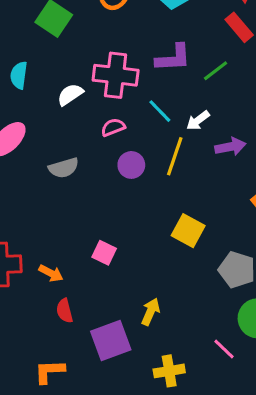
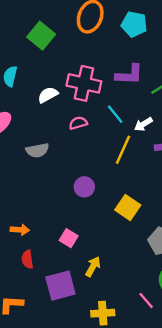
purple circle: (131, 165) -> (84, 187), moved
pink square: (104, 253) -> (69, 238), moved
orange arrow: (51, 273) -> (20, 230), turned -30

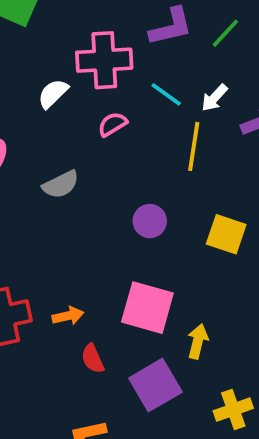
pink square: (69, 238) -> (147, 308), size x1.8

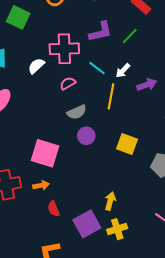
gray semicircle: (61, 185) -> (77, 112), moved
pink square: (147, 308) -> (45, 153), moved
yellow cross: (233, 410) -> (117, 229), moved

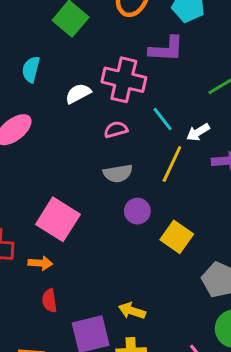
purple L-shape: (101, 32) -> (166, 49), moved
purple circle: (86, 136) -> (137, 211), moved
yellow arrow: (110, 201) -> (132, 311), turned -102

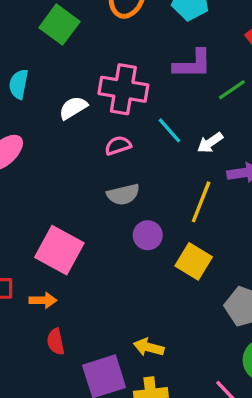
purple L-shape: (166, 49) -> (193, 64), moved
yellow line: (172, 164) -> (201, 202), moved

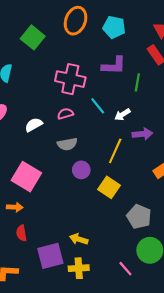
green line: (232, 90) -> (137, 82), turned -48
white semicircle: (73, 108) -> (34, 125), moved

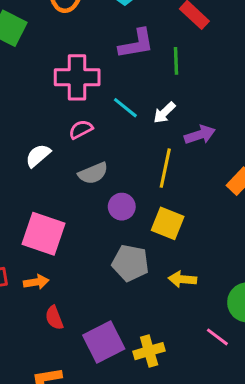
gray pentagon: (139, 217) -> (130, 263), moved
yellow arrow: (79, 239) -> (182, 279), moved

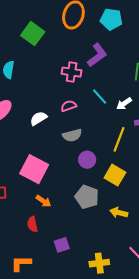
purple L-shape: (136, 44) -> (97, 55), moved, turned -35
pink cross: (77, 77) -> (72, 72), size x0.7
orange arrow: (36, 282) -> (43, 201), moved, turned 35
purple square: (104, 342) -> (62, 245), size x0.6
yellow cross: (149, 351) -> (99, 263), moved

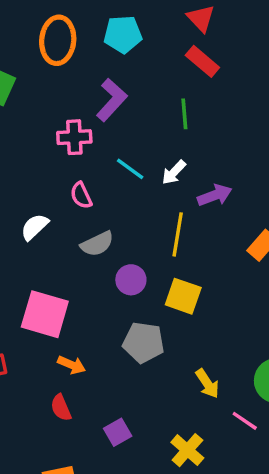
pink semicircle: (69, 106) -> (81, 195), turned -84
yellow arrow: (119, 213) -> (207, 384), moved, turned -126
yellow cross: (99, 263) -> (187, 450), turned -30

